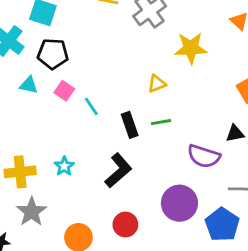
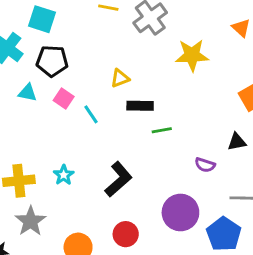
yellow triangle: (157, 84) -> (120, 78), moved
black rectangle: (130, 125) -> (140, 106), moved, turned -70
purple semicircle: (204, 156) -> (205, 165), size x0.6

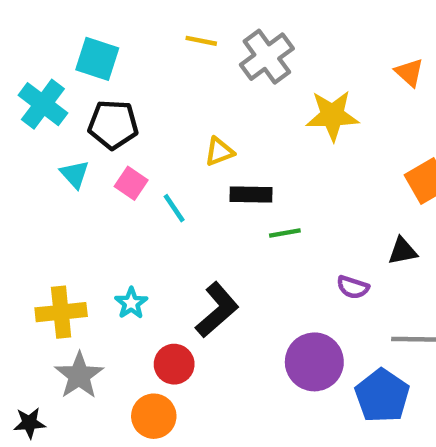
cyan triangle: (28, 93) -> (75, 174), turned 36
red circle: (126, 234) -> (174, 364), moved

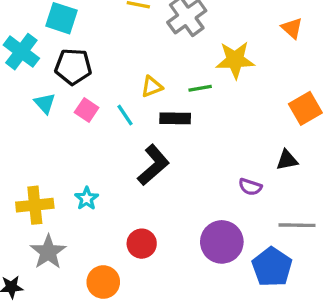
cyan line: (174, 208) -> (125, 115), moved
green line: (285, 233) -> (200, 88), moved
black L-shape: (217, 310) -> (153, 165), moved
red circle: (174, 364) -> (142, 244), moved

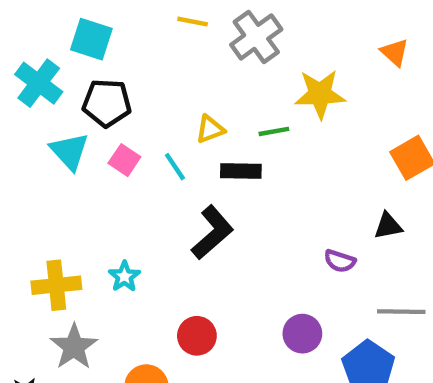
cyan triangle: (45, 103) -> (69, 151), size x1.4
purple circle: (222, 242) -> (302, 334), size x0.7

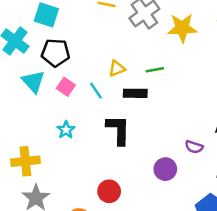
yellow star: (320, 94) -> (182, 28), moved
black L-shape: (212, 233) -> (118, 130), turned -48
cyan star: (124, 276) -> (66, 130), moved
purple circle: (302, 334) -> (165, 169), moved

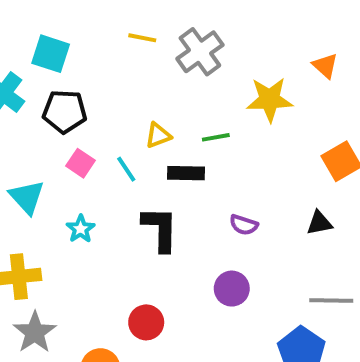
yellow star: (182, 28) -> (270, 100), moved
cyan triangle: (33, 82) -> (27, 197), moved
purple semicircle: (194, 147) -> (244, 225), moved

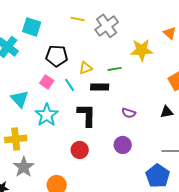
black pentagon: (65, 111) -> (57, 56), moved
cyan star: (81, 229) -> (47, 115), size x1.6
red circle: (146, 322) -> (80, 150), moved

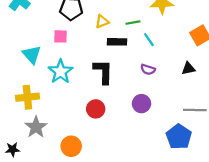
pink square: (47, 82) -> (60, 36), turned -32
cyan line: (70, 85) -> (149, 40), moved

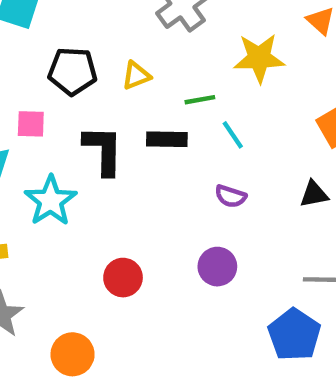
yellow triangle: (102, 22) -> (136, 76), moved
pink square: (60, 36) -> (31, 124), moved
black L-shape: (103, 72) -> (103, 150), moved

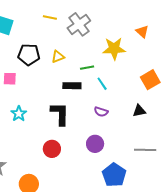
black L-shape: (103, 150) -> (60, 114), moved
cyan star: (51, 201) -> (19, 114), size x0.7
blue pentagon: (294, 335) -> (114, 175), moved

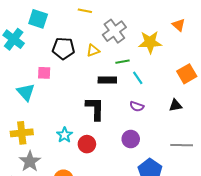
gray cross: (79, 24) -> (114, 31), moved
cyan star: (19, 114) -> (65, 135), moved

